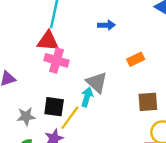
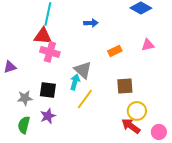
yellow line: (70, 118) -> (85, 99), moved

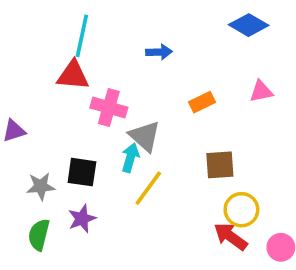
pink cross: (50, 52) -> (109, 108), moved

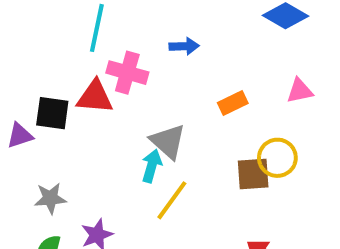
red triangle: (73, 75) -> (95, 97), moved
pink cross: (109, 108) -> (127, 73), moved
black square: (82, 172) -> (52, 113), moved
yellow circle: (241, 210) -> (277, 158), moved

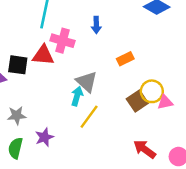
blue arrow: (184, 46) -> (96, 25), turned 91
pink triangle: (300, 91) -> (165, 102), moved
brown square: (253, 174) -> (137, 101), turned -30

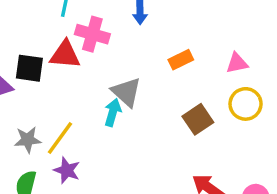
yellow circle: (152, 91) -> (246, 104), moved
pink triangle: (165, 102) -> (237, 63), moved
yellow line: (89, 117) -> (60, 138), moved
purple star: (44, 137) -> (67, 170), turned -30

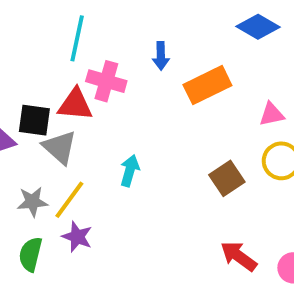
orange rectangle: (181, 60) -> (207, 85), moved, size x1.6
gray triangle: (126, 92) -> (60, 147), moved

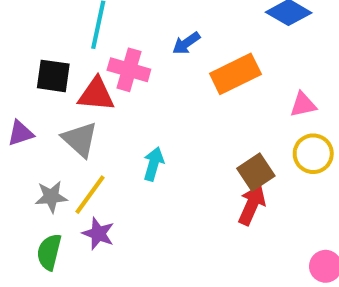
blue arrow: (161, 56) -> (186, 43), turned 56
black square: (34, 120) -> (53, 76), moved
red arrow: (239, 256) -> (252, 205), moved, turned 78

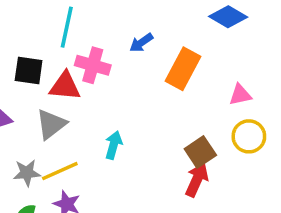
orange rectangle: (235, 74) -> (183, 69), turned -36
gray triangle: (80, 139) -> (51, 124), turned 40
yellow line: (90, 195) -> (60, 171), turned 30

